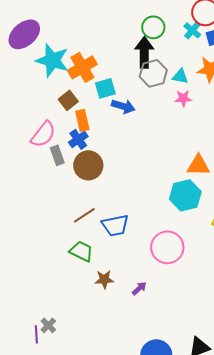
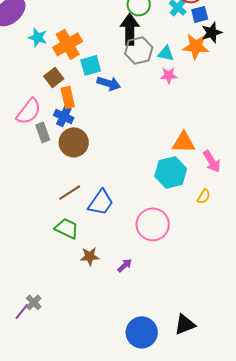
cyan star: (52, 60) -> (38, 37), size x0.6
blue cross: (78, 139) -> (64, 116), turned -30
blue trapezoid: (115, 225) -> (101, 202), turned -44
purple line: (36, 334) -> (22, 311), turned 42

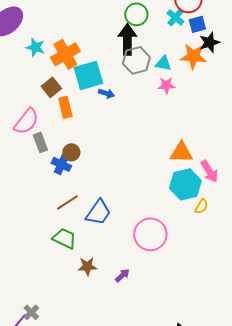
cyan square: (91, 65) -> (88, 75), size x1.4
blue arrow: (109, 83) -> (106, 93), size x0.7
blue cross: (64, 116) -> (61, 164), moved
brown circle: (74, 142) -> (71, 152), size x0.6
cyan hexagon: (171, 172) -> (185, 184), moved

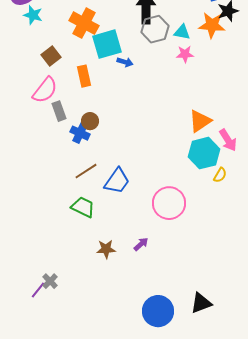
cyan star: (35, 47) -> (33, 15), moved
orange cross: (65, 54) -> (84, 23), turned -32
brown square: (51, 87) -> (51, 56), moved
orange triangle: (181, 152) -> (200, 121), turned -35
brown star: (87, 266) -> (106, 249), moved

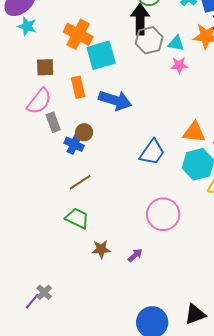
brown square: (51, 56) -> (45, 67), turned 36
blue arrow: (125, 62) -> (115, 100), moved, size x2.0
orange triangle: (200, 121) -> (194, 132), turned 40
blue trapezoid: (117, 181) -> (152, 152), moved
brown star: (106, 249) -> (101, 249), moved

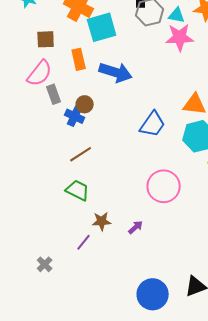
pink star: (179, 65) -> (180, 37), size x1.6
purple line: (32, 301) -> (84, 242), moved

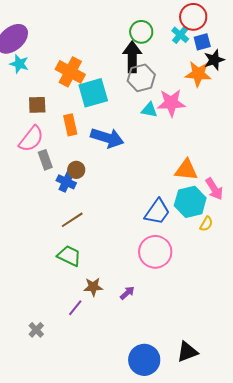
cyan triangle: (177, 15) -> (149, 110), moved
blue trapezoid: (153, 124) -> (157, 212), moved

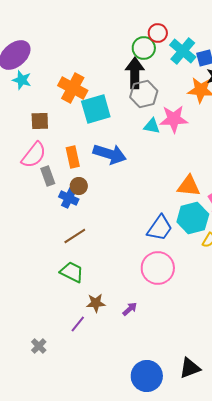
red circle: (193, 17) -> (158, 33), moved, size x0.7
cyan cross: (180, 35) -> (183, 51), size x1.5
orange rectangle: (70, 125) -> (73, 157), moved

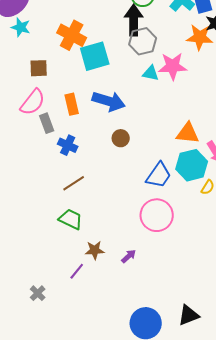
brown circle: (79, 186) -> (121, 138), moved

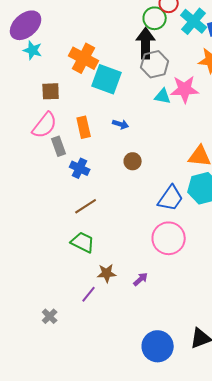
cyan square: (95, 56) -> (107, 79), turned 36
blue arrow: (109, 101) -> (121, 124), size x0.5

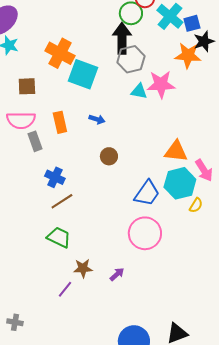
pink semicircle: (45, 125) -> (21, 120), turned 52
blue cross: (80, 168) -> (55, 177), moved
gray cross: (50, 316) -> (15, 322), moved, turned -35

